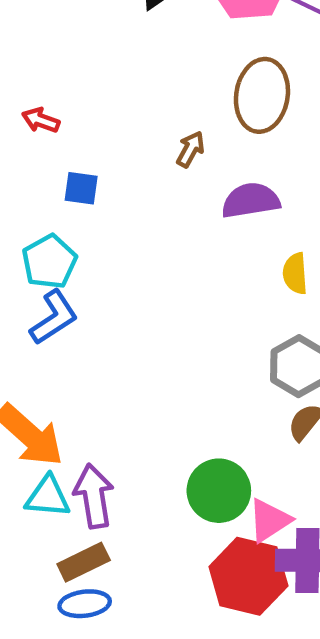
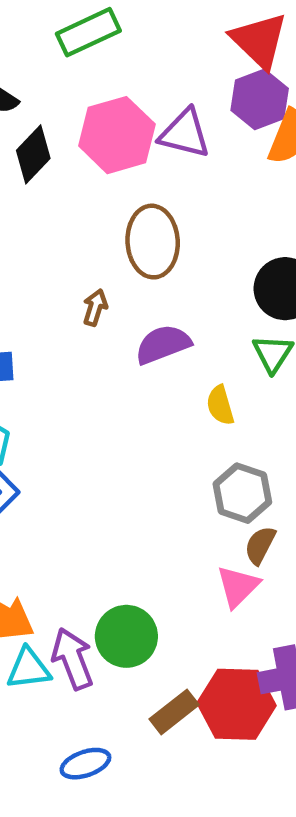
green circle: (219, 491) -> (126, 636), moved
pink triangle: (269, 520) -> (238, 586), moved
brown rectangle: (84, 562) -> (174, 712), moved

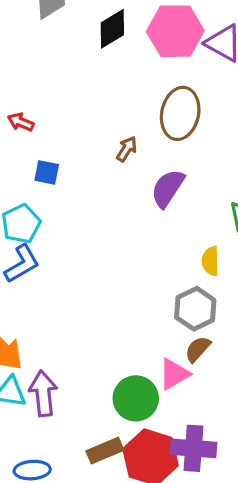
purple semicircle: (163, 344) -> (168, 188), turned -51
yellow semicircle: (220, 405) -> (210, 261), moved
green circle: (126, 636) -> (136, 398), moved

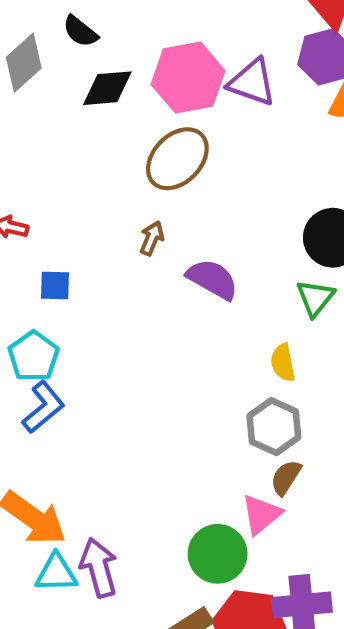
black diamond: (112, 29) -> (107, 88), turned 36
brown ellipse: (180, 113) -> (177, 159), moved, turned 42
purple semicircle: (168, 188) -> (213, 279), turned 96

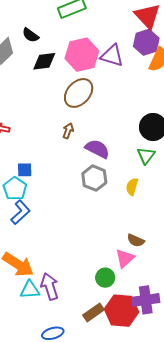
blue square: (55, 285) -> (25, 170), moved
yellow semicircle: (283, 363) -> (132, 187), turned 30
gray hexagon: (274, 427) -> (94, 178), moved
brown semicircle: (286, 477) -> (136, 240), turned -96
green circle: (218, 554) -> (105, 278), size x0.7

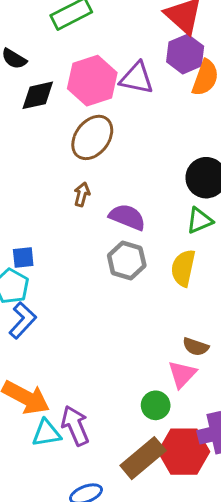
green triangle: (146, 156) -> (200, 221), turned 36
yellow semicircle: (132, 187) -> (183, 268), size x1.4
brown rectangle: (93, 312) -> (143, 458), size x1.4

